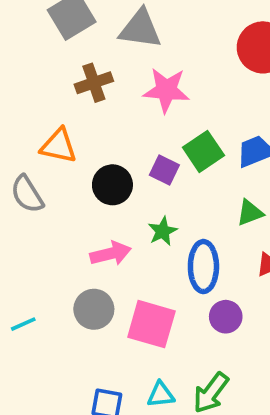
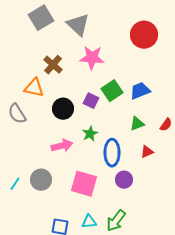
gray triangle: (140, 29) -> (78, 25), turned 35
brown cross: (94, 83) -> (53, 65), moved, turned -30
gray circle: (94, 309) -> (41, 180), moved
cyan line: (23, 324) -> (15, 184), turned -32

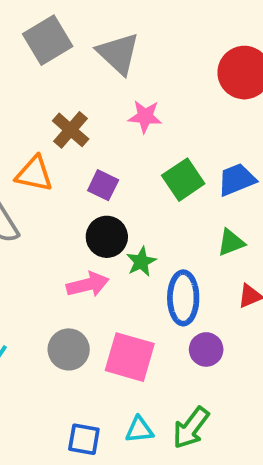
pink star: (92, 58) -> (145, 116), size x0.7
purple square: (91, 101) -> (103, 185), moved
black circle: (63, 109) -> (107, 237), moved
gray circle: (41, 180) -> (69, 349), moved

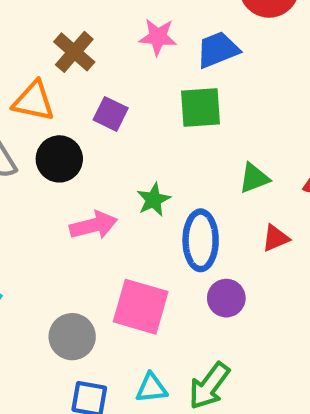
green square: (183, 180) -> (201, 108), turned 30
blue trapezoid: (237, 180) -> (218, 50), moved
black circle: (107, 237) -> (59, 159), moved
gray circle: (69, 349) -> (72, 337), moved

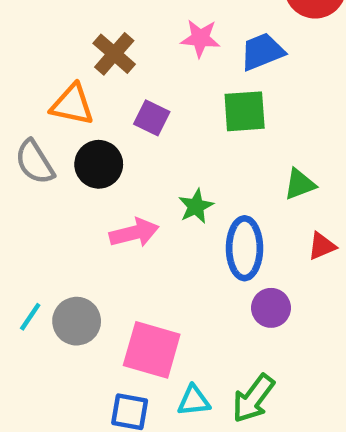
pink square: (141, 307) -> (152, 350), moved
gray circle: (72, 337) -> (77, 321), moved

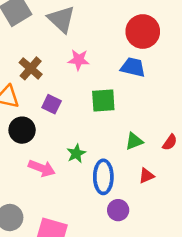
blue trapezoid: (262, 52) -> (133, 67), moved, turned 35
pink arrow: (134, 233) -> (42, 168), turned 35

